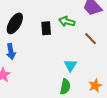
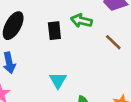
cyan triangle: (70, 65) -> (58, 80), moved

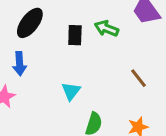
brown line: (113, 42) -> (139, 78), moved

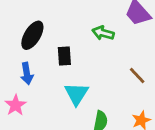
black rectangle: (75, 35) -> (64, 56), moved
cyan triangle: (71, 91) -> (76, 94), size x1.4

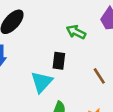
black rectangle: (64, 56) -> (59, 61), moved

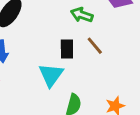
brown line: (99, 76) -> (95, 46), moved

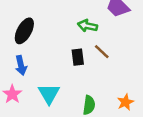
cyan triangle: (51, 75) -> (49, 94), moved

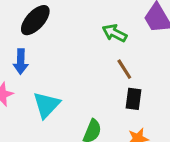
black rectangle: (78, 57) -> (134, 99), moved

